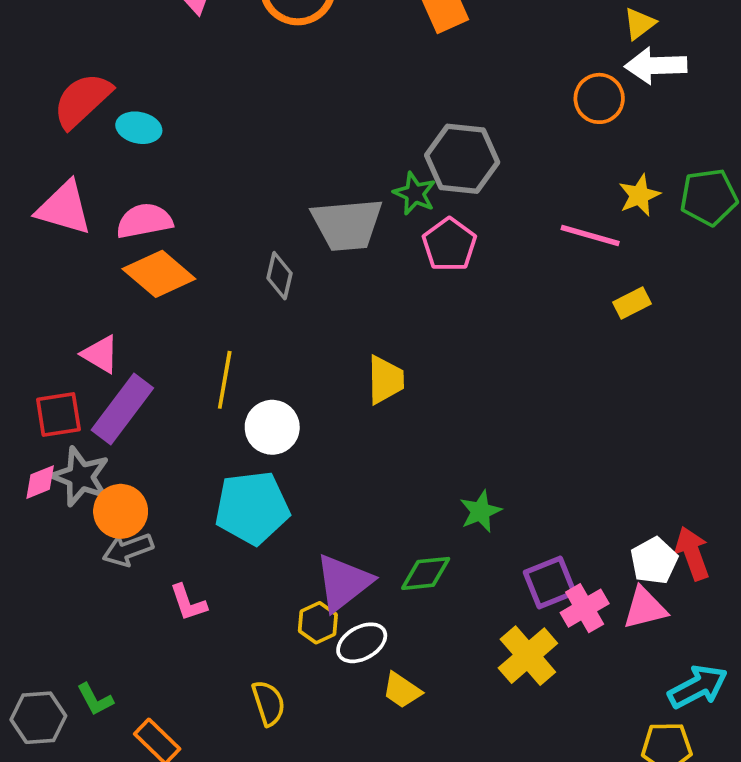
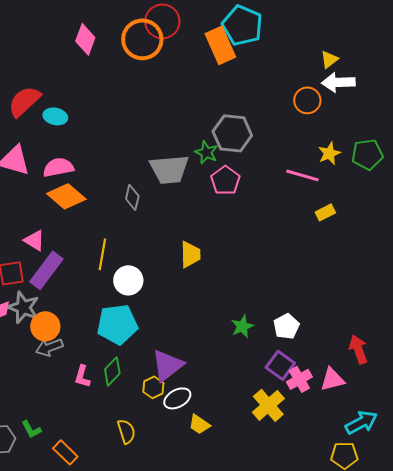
white pentagon: (654, 561) -> (286, 326), moved
green diamond: (426, 573) -> (112, 371), moved, turned -40
purple square: (550, 583) -> (280, 365), turned -32
pink L-shape: (188, 603) -> (82, 376), turned 35

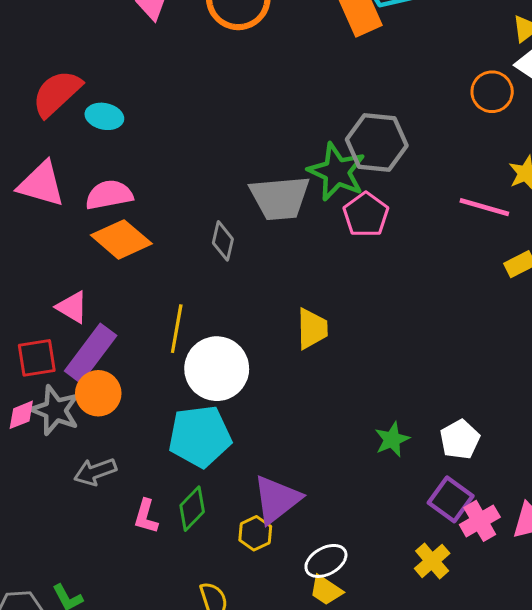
green star: (206, 152) -> (337, 172), size x1.6
white circle: (128, 280) -> (217, 369), size x1.4
orange circle: (45, 326) -> (98, 393), moved
white ellipse: (177, 398) -> (326, 561), moved
yellow cross: (268, 405) -> (432, 561), size x0.7

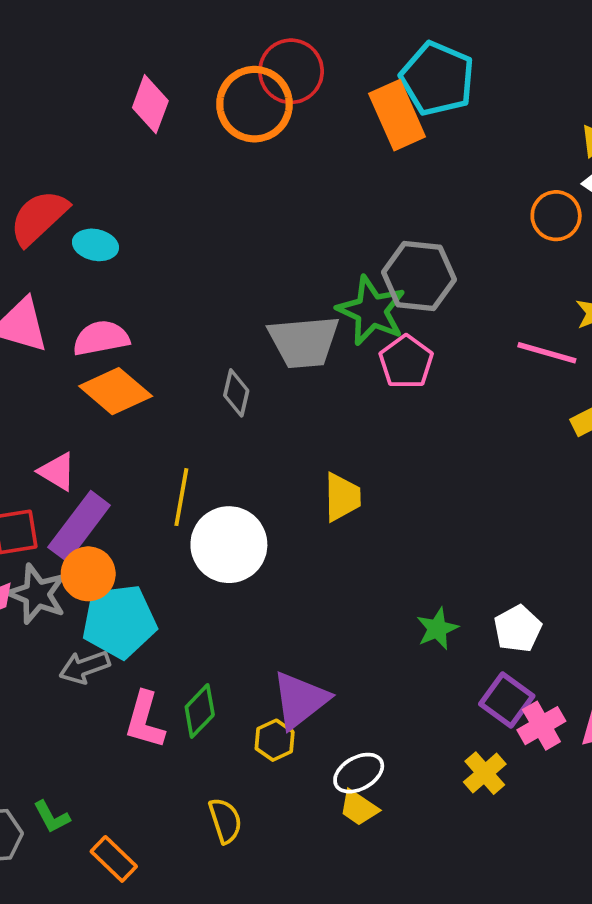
cyan pentagon: (200, 436) -> (119, 621), moved
pink L-shape: (146, 516) -> (145, 720), size x1.4

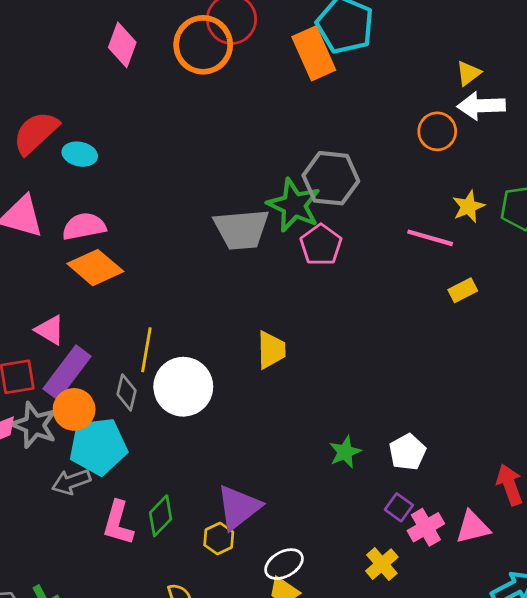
gray diamond: (236, 393) -> (127, 392), moved
purple square: (507, 700) -> (399, 507), size x0.7

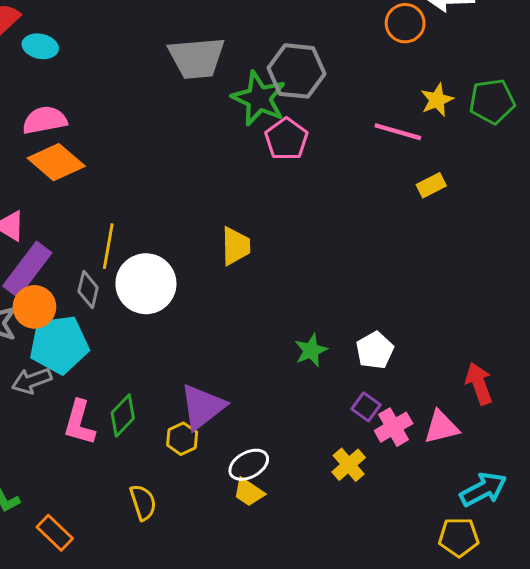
gray trapezoid: (241, 229) -> (197, 58), moved

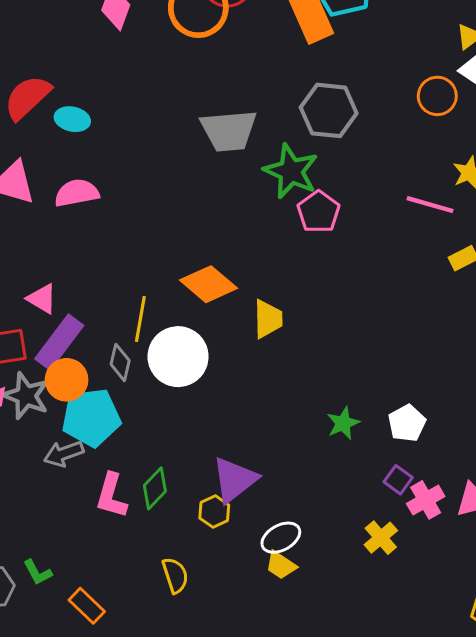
gray hexagon: (297, 71) -> (329, 110), moved
orange diamond: (56, 162) -> (208, 284), moved

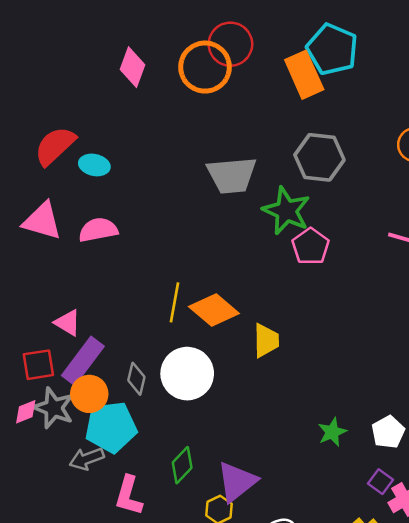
yellow line: (140, 319) -> (174, 302), moved
green diamond: (155, 488) -> (182, 465), moved

